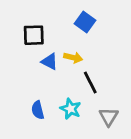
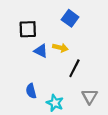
black line: (90, 82) -> (74, 68), turned 54
cyan star: (71, 109) -> (55, 103), moved

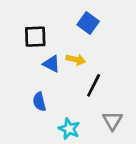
blue semicircle: (31, 91) -> (39, 102), moved

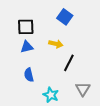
blue triangle: (52, 64) -> (27, 47), moved, turned -40

